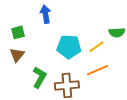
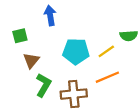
brown triangle: (17, 55) -> (31, 60), moved

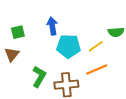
blue arrow: (50, 16) -> (52, 26), moved
brown triangle: (31, 60) -> (12, 54), moved

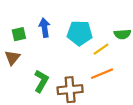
blue arrow: (52, 26) -> (44, 28), moved
cyan pentagon: (68, 46) -> (80, 33), moved

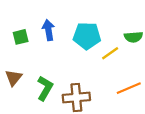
brown triangle: (12, 58) -> (14, 78), moved
orange line: (102, 74) -> (129, 88), moved

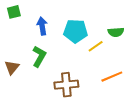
green square: (21, 37) -> (14, 12), moved
green L-shape: (45, 88) -> (39, 56), moved

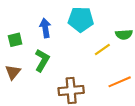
green square: (14, 12) -> (15, 40), moved
cyan pentagon: (75, 31) -> (81, 19), moved

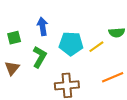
cyan pentagon: (81, 19) -> (71, 44), moved

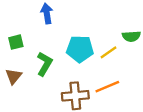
blue arrow: (43, 26) -> (47, 13), moved
orange line: (113, 77) -> (107, 87), moved

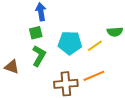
green square: (16, 42) -> (36, 33), moved
brown triangle: (14, 76) -> (12, 67), turned -49

